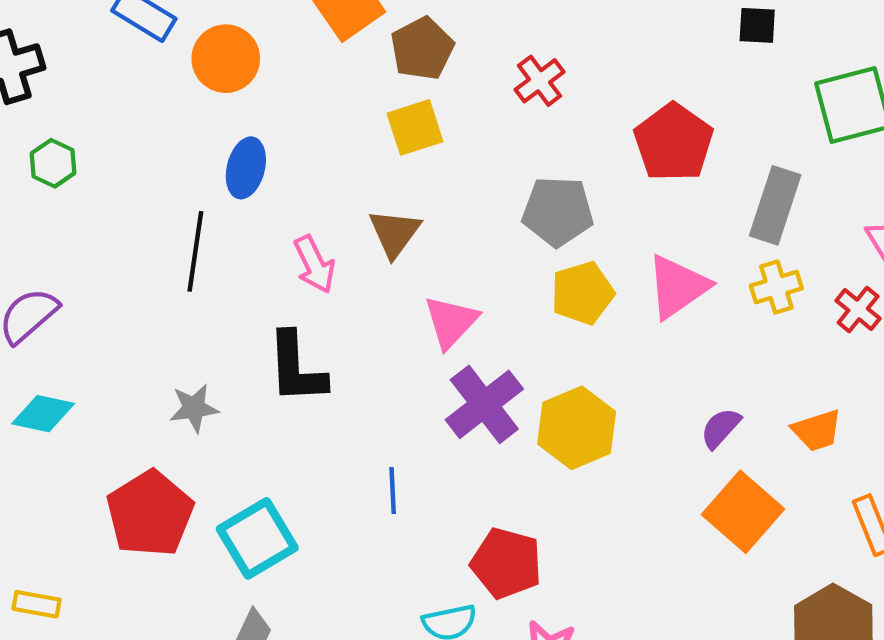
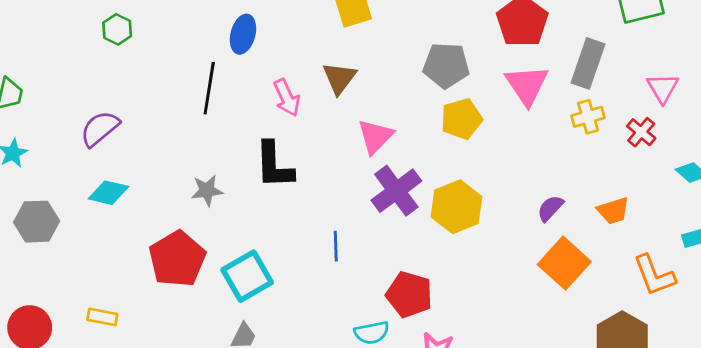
pink triangle: (678, 287) -> (527, 85), moved, turned -30

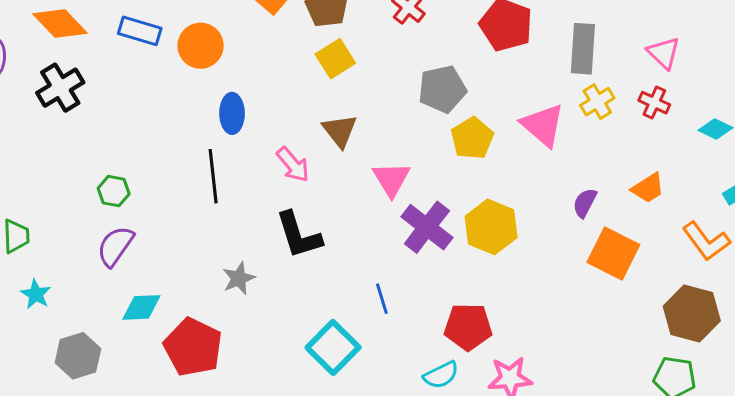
green hexagon: (117, 29) -> (114, 191), moved
pink triangle: (527, 85) -> (543, 125), moved
red pentagon: (177, 259) -> (193, 347), moved
cyan square: (247, 276) -> (333, 347), moved

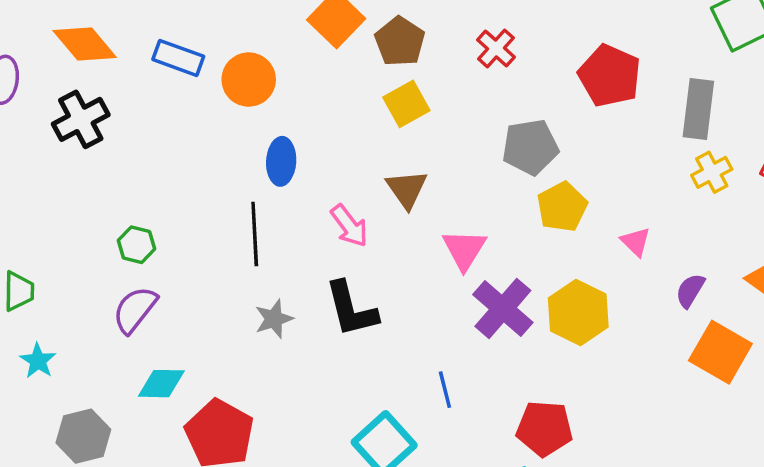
pink triangle: (543, 125) -> (636, 242), moved, size x0.6
gray star: (239, 278) -> (274, 319), moved

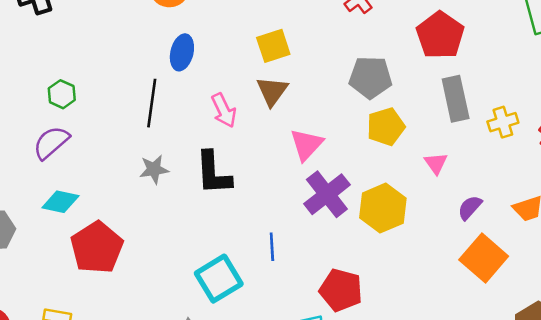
yellow square: (406, 104) -> (273, 46), moved
gray rectangle: (698, 109) -> (456, 99), moved, turned -30

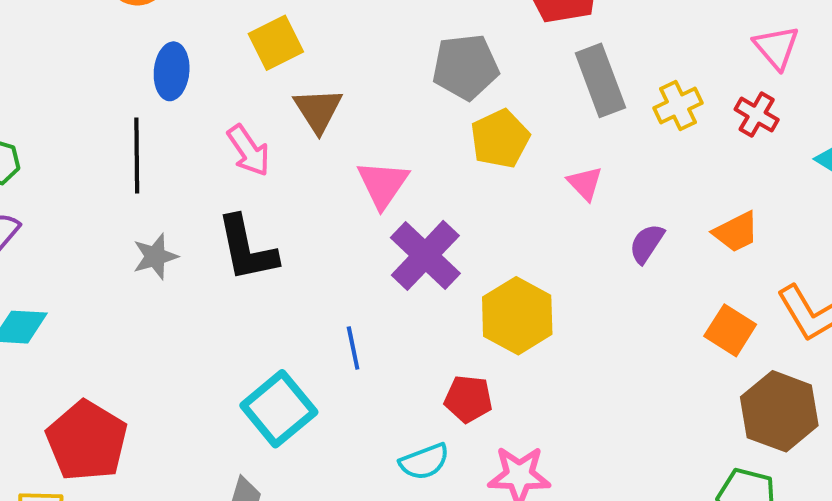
yellow square: (273, 46) -> (276, 43), moved
yellow hexagon: (383, 208) -> (517, 316), moved
red pentagon: (97, 248) -> (87, 441), moved
orange square: (484, 258) -> (730, 330), moved, size x0.7
red pentagon: (341, 290) -> (468, 399), size x0.7

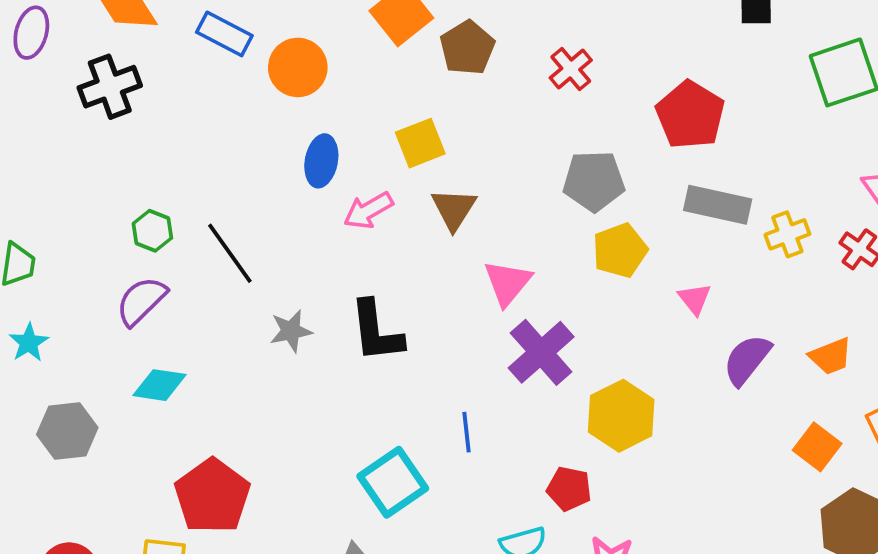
gray rectangle: (600, 80) -> (718, 205), turned -62
pink arrow: (249, 151) -> (368, 210), moved, turned 90
black line: (137, 156) -> (230, 253), moved, turned -40
purple semicircle: (647, 244) -> (747, 360), size x1.4

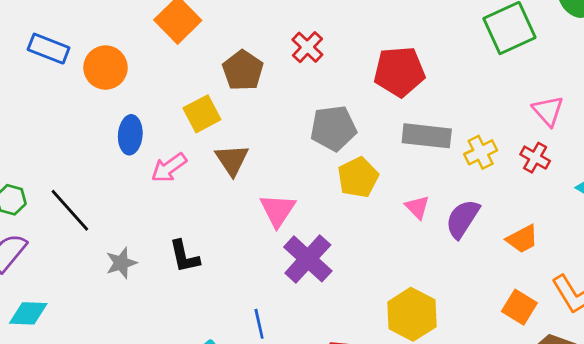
brown pentagon: (467, 48) -> (243, 70), moved
red pentagon: (690, 115) -> (399, 72), turned -30
black L-shape: (376, 331) -> (184, 256), size x0.7
purple semicircle: (747, 360) -> (462, 219), moved
yellow hexagon: (621, 416) -> (412, 314), moved

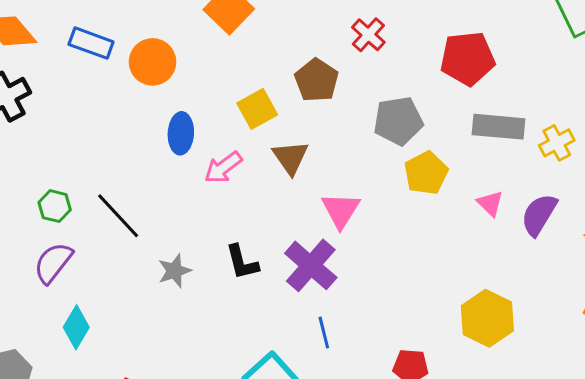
brown pentagon: (243, 70) -> (317, 80), moved
purple cross: (308, 259) -> (311, 265), moved
cyan diamond: (28, 313) -> (76, 327), turned -60

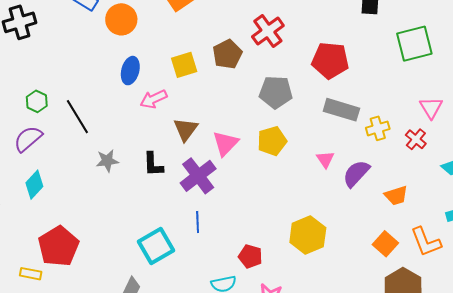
red cross: (368, 35) -> (268, 31), size x1.4
brown triangle: (291, 157) -> (186, 129), moved
yellow pentagon: (426, 173) -> (272, 141), moved

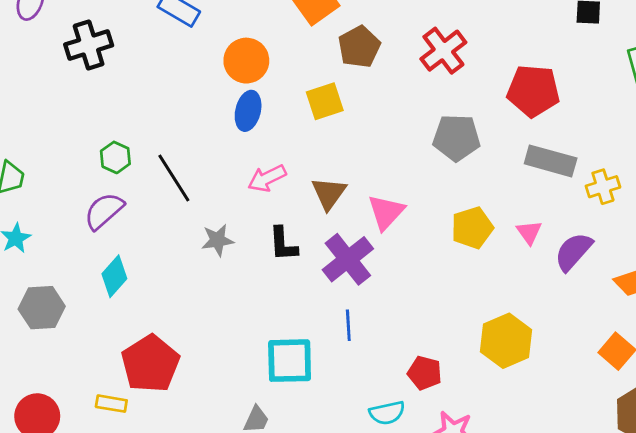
orange circle: (121, 19) -> (246, 61), moved
brown pentagon: (227, 54) -> (359, 47), moved
pink arrow: (154, 99) -> (267, 178), moved
yellow pentagon: (272, 141) -> (472, 228), moved
cyan square: (156, 246) -> (290, 361), turned 30

